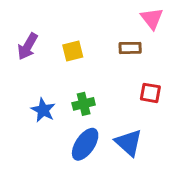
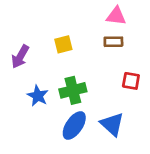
pink triangle: (152, 18) -> (116, 16), moved, turned -45
purple arrow: (28, 46) -> (20, 57), moved
green cross: (84, 104) -> (73, 90), size x1.4

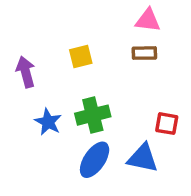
purple arrow: (20, 57) -> (26, 72), turned 135
red square: (131, 81) -> (167, 124), moved
blue triangle: (112, 124) -> (143, 158), turned -30

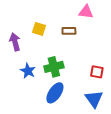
brown rectangle: (144, 53) -> (69, 31), moved
yellow square: (81, 56) -> (39, 29), moved, turned 32
blue triangle: (143, 158) -> (94, 99), moved, turned 42

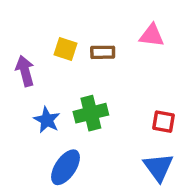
pink triangle: (86, 12) -> (152, 35), moved
brown rectangle: (69, 31) -> (103, 52), moved
blue ellipse: (55, 93) -> (66, 167), moved

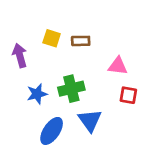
pink triangle: (152, 35) -> (118, 66), moved
blue star: (47, 120) -> (37, 94), turned 30
blue triangle: (158, 167) -> (90, 120), moved

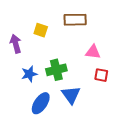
brown rectangle: (81, 41) -> (75, 20), moved, size x1.5

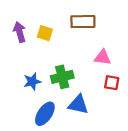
purple arrow: (16, 44) -> (20, 32), moved
blue triangle: (71, 95) -> (78, 105), turned -42

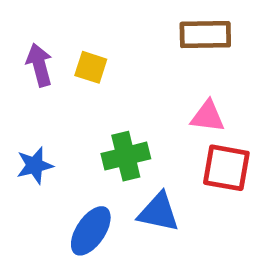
brown rectangle: (83, 22) -> (205, 35), moved
blue star: (32, 81) -> (35, 165), moved
red square: (112, 83) -> (226, 168), size x1.5

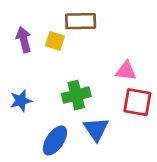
brown rectangle: (205, 35) -> (81, 21), moved
blue triangle: (159, 212) -> (96, 129), turned 44

